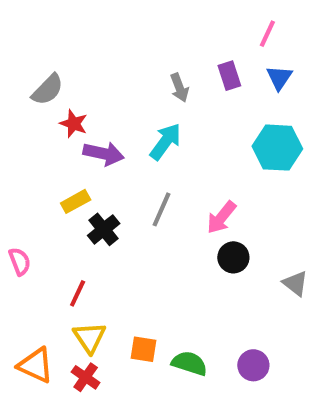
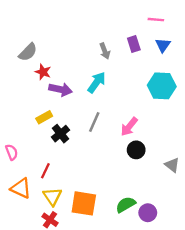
pink line: (267, 34) -> (156, 20), turned 70
orange square: (144, 349) -> (84, 203), size x1.6
green semicircle: (189, 363) -> (126, 205), moved, turned -48
orange triangle: (36, 365) -> (21, 188), moved

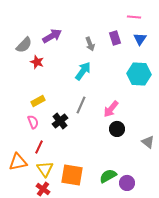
purple arrow: (61, 89) -> (52, 36), moved, turned -42
black cross: (61, 134) -> (60, 121), moved
pink semicircle: (12, 152) -> (33, 122), moved
orange triangle: (21, 188) -> (18, 162), turned -36

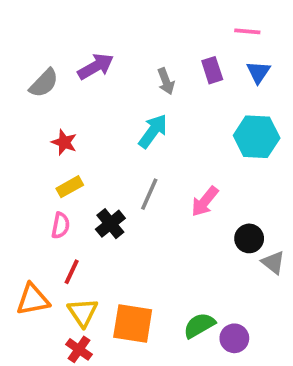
red star: (37, 62) -> (64, 142), moved
pink semicircle: (33, 122) -> (61, 226), turned 32
black circle: (117, 129) -> (249, 238), moved

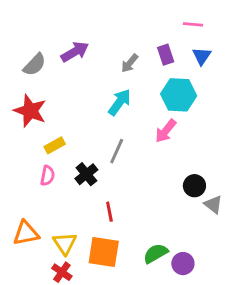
gray arrow: (166, 81) -> (130, 63), turned 60
cyan hexagon: (257, 137) -> (179, 95), moved
red star: (64, 142) -> (30, 111), moved, size x1.6
pink arrow: (205, 201) -> (166, 131), moved
red line: (72, 272) -> (109, 212), moved, turned -36

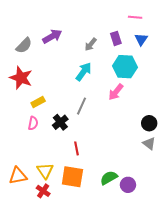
black circle: (194, 186) -> (149, 123), moved
orange triangle: (26, 233) -> (18, 176), moved

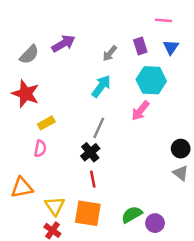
black cross: (60, 122) -> (90, 152), moved
orange triangle: (18, 176) -> (22, 188), moved

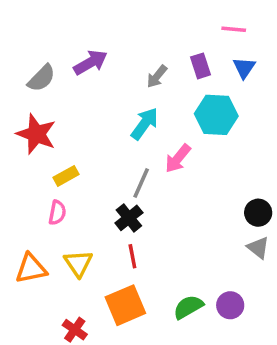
pink arrow: (140, 111) -> (178, 159), moved
yellow triangle: (55, 206) -> (78, 263), moved
orange square: (88, 213) -> (125, 305), turned -32
purple circle: (155, 223) -> (230, 305), moved

